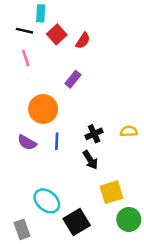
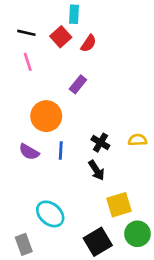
cyan rectangle: (41, 13) -> (74, 14), moved
black cross: (94, 134) -> (100, 143), turned -35
black square: (77, 222) -> (98, 242), moved

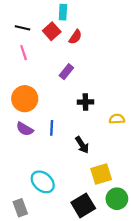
orange circle: (46, 116) -> (25, 99), moved
black cross: (100, 143) -> (85, 102), moved, turned -32

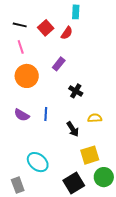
cyan rectangle: (63, 12) -> (76, 12), moved
orange circle: (25, 99) -> (27, 76), moved
black cross: (85, 102) -> (76, 91), turned 32
yellow semicircle: (117, 119) -> (95, 118), moved

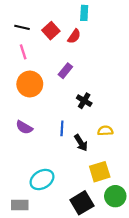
blue line: (46, 114) -> (62, 128), moved
cyan ellipse: (38, 162) -> (42, 179), turned -70
gray rectangle: (18, 185) -> (20, 205), turned -70

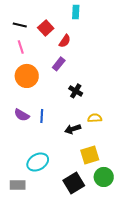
red semicircle: (74, 36) -> (65, 41), moved
blue line: (62, 128) -> (42, 116), moved
black arrow: (81, 143) -> (73, 129), turned 105

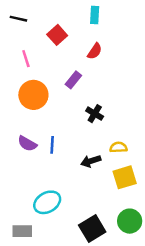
black line: (20, 25) -> (18, 19), moved
red semicircle: (65, 41) -> (95, 51), moved
yellow square: (90, 155) -> (125, 177), moved

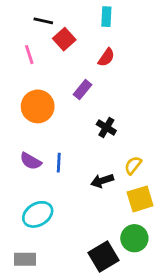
black line: (18, 19) -> (43, 21), moved
pink line: (26, 59) -> (29, 55), moved
yellow semicircle: (118, 147) -> (133, 165), turned -49
cyan ellipse: (47, 202) -> (38, 214), moved
green circle: (130, 221) -> (134, 238), moved

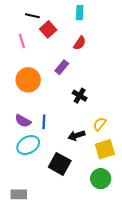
cyan ellipse: (38, 214) -> (28, 145), moved
black square: (104, 256) -> (60, 164), moved, turned -30

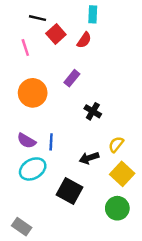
red semicircle: (80, 43) -> (84, 40), moved
yellow square: (105, 149) -> (122, 174), turned -30
gray rectangle: (19, 194) -> (22, 227), turned 35

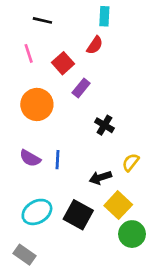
red square: (56, 34) -> (63, 63), moved
cyan ellipse: (33, 169) -> (37, 212), moved
yellow square: (122, 174) -> (118, 205), moved

